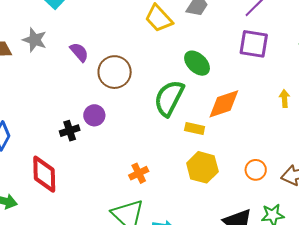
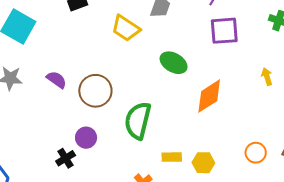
green semicircle: (169, 98) -> (138, 121), moved
yellow rectangle: (195, 129) -> (172, 157), moved
yellow hexagon: (202, 167) -> (203, 163), size x0.7

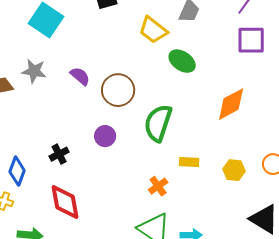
green ellipse: (174, 63) -> (182, 61), moved
black cross: (66, 158) -> (59, 154), moved
yellow hexagon: (203, 163) -> (234, 170), moved

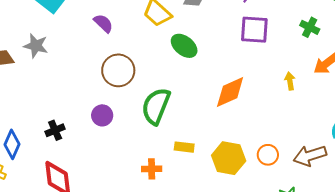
purple semicircle: (80, 76) -> (103, 23), moved
yellow hexagon: (234, 170) -> (229, 158), size x1.5
orange cross: (158, 186) -> (152, 169), turned 30

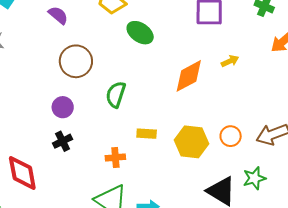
yellow arrow: (290, 81) -> (230, 61), moved, turned 78
green semicircle: (156, 106) -> (116, 95), size x0.7
black cross: (55, 130) -> (63, 141), moved

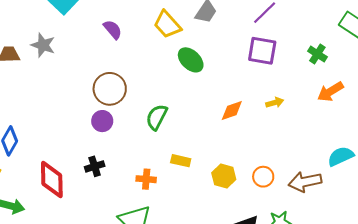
brown circle: (76, 61) -> (110, 89), moved
orange diamond: (189, 76) -> (232, 111), size x0.7
black cross: (63, 141) -> (95, 166), moved
yellow hexagon: (192, 142) -> (224, 176), size x0.7

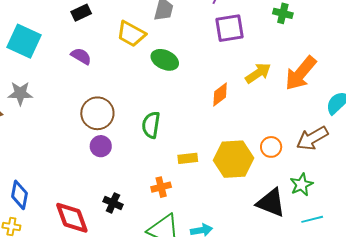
orange arrow: (330, 92) -> (301, 73), moved, size x1.4
yellow arrow: (275, 103) -> (258, 73), size x1.5
black cross: (95, 166) -> (113, 203), moved, turned -30
yellow hexagon: (224, 176) -> (234, 159), size x1.6

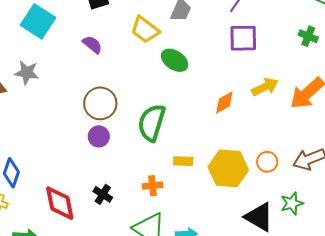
green cross: (283, 13) -> (308, 36), moved
green semicircle: (151, 125) -> (152, 123), size x1.4

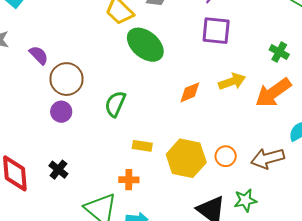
green cross: (308, 36) -> (279, 52), moved
purple semicircle: (92, 45) -> (39, 55), moved
green ellipse: (175, 60) -> (145, 45), size x1.4
green semicircle: (152, 123) -> (115, 104), size x0.7
orange cross: (153, 186) -> (129, 180), moved

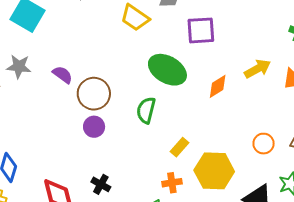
purple square: (216, 31) -> (201, 30), moved
green ellipse: (145, 45) -> (167, 70), moved
yellow rectangle: (142, 146) -> (180, 147), turned -48
yellow hexagon: (186, 158) -> (214, 171), moved

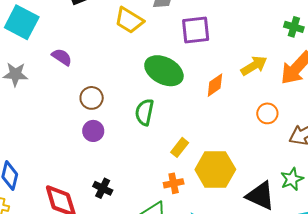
purple semicircle: (63, 75) -> (62, 57), moved
brown circle: (94, 94) -> (92, 98), size x0.7
orange circle: (264, 144) -> (267, 113), moved

